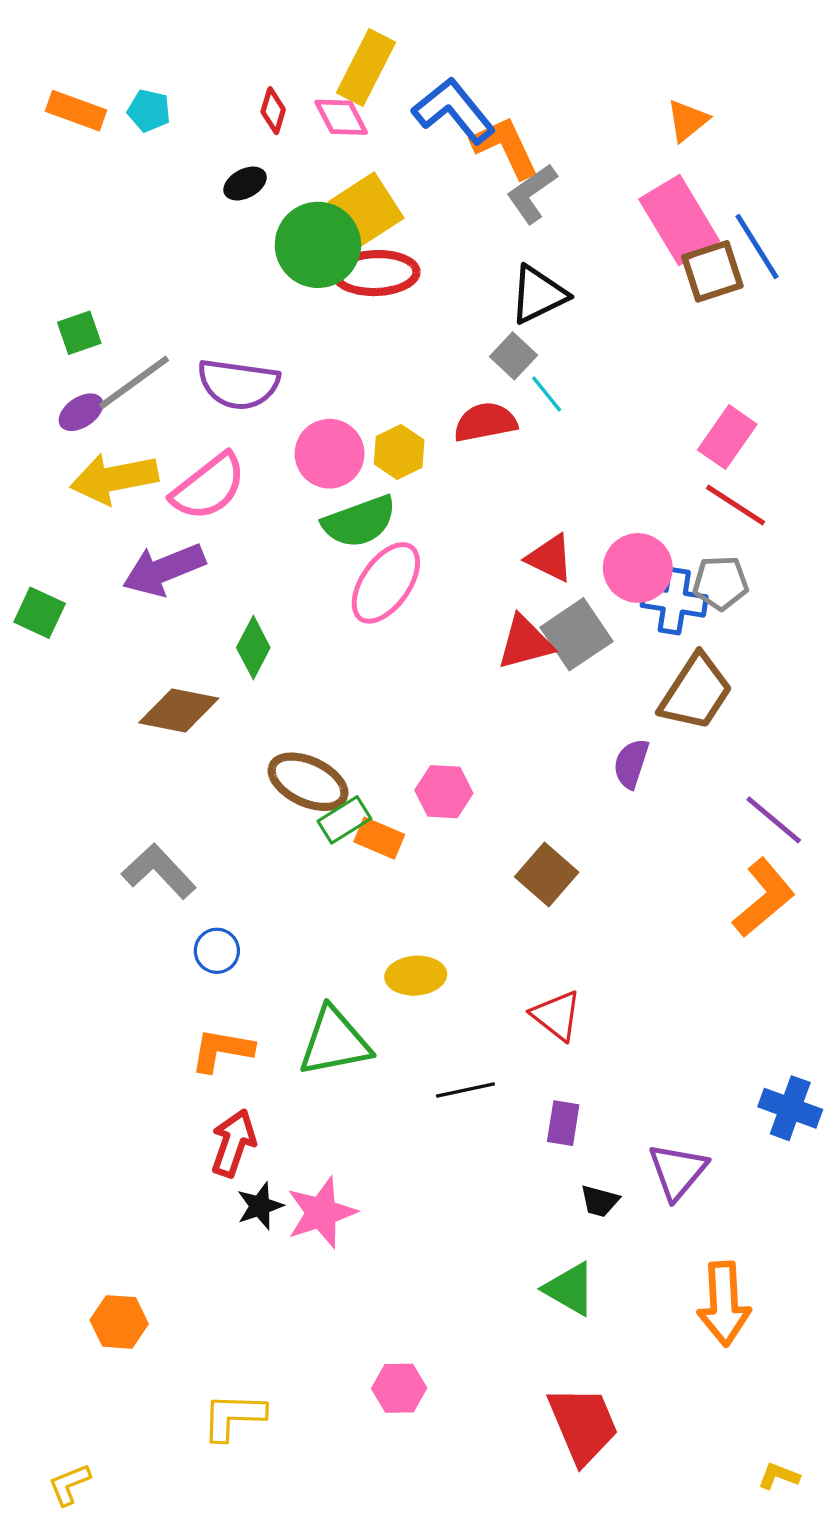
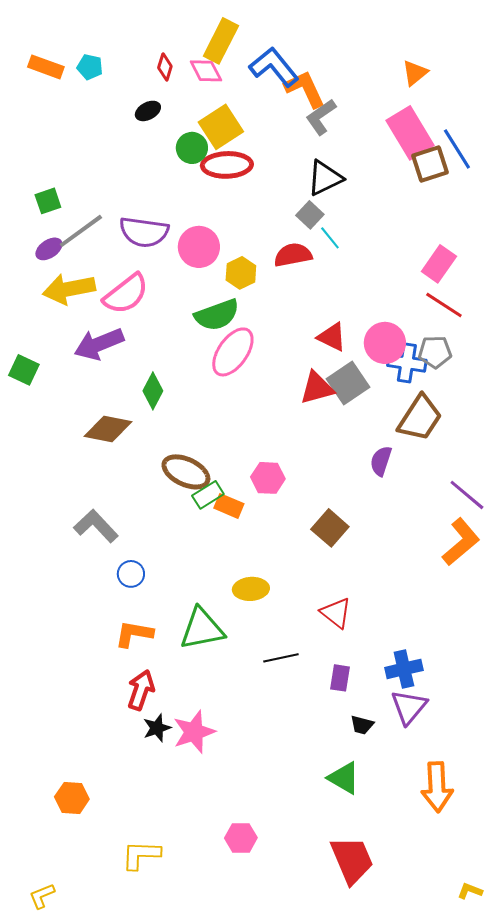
green circle: (318, 245) -> (192, 148), size x0.6
pink circle: (330, 454) -> (199, 247), moved
blue cross: (790, 1108) -> (404, 669), moved, turned -33

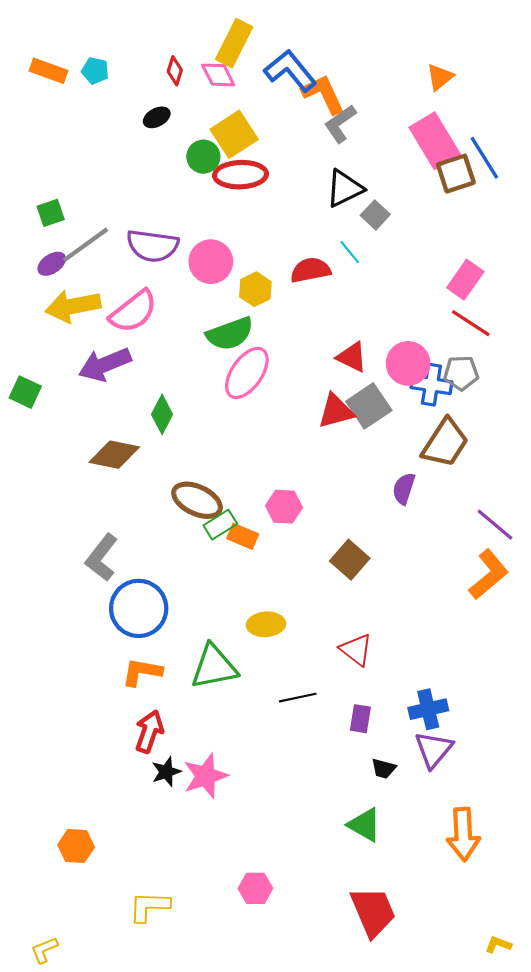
gray square: (310, 215) -> (375, 215), moved
gray L-shape: (96, 526) -> (102, 558), turned -99
blue circle: (131, 574) -> (139, 608), size x2.0

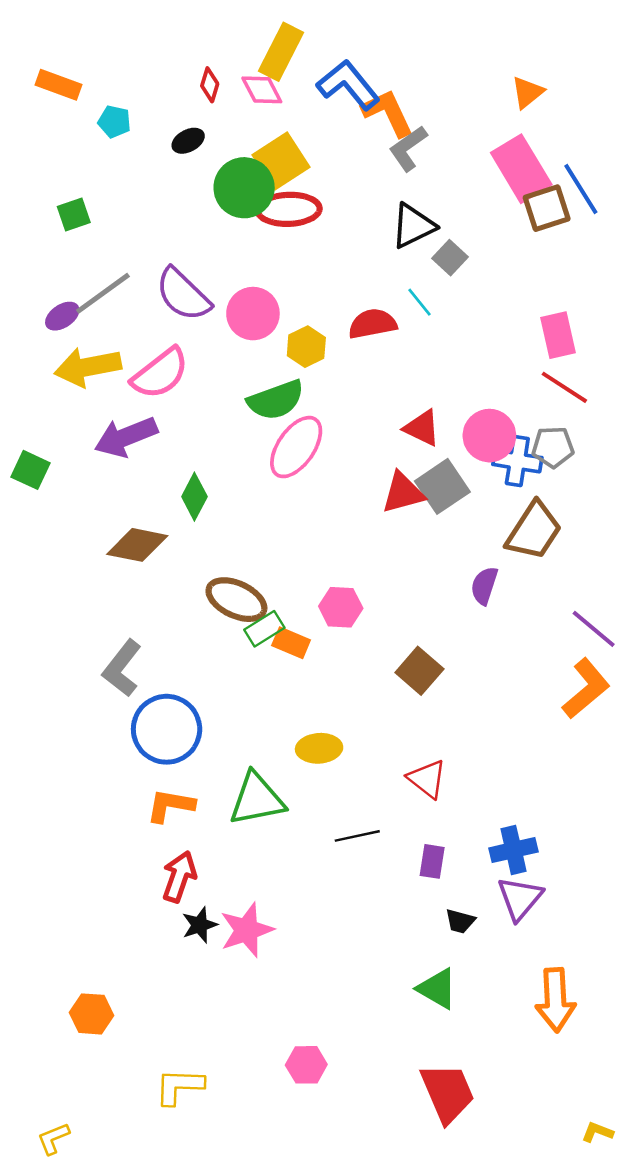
cyan pentagon: (95, 71) -> (114, 122), moved
green circle: (203, 157) -> (244, 188), size x1.5
green square: (51, 213) -> (74, 214), moved
purple semicircle: (152, 246) -> (183, 295), turned 36
pink rectangle: (465, 280) -> (558, 335), turned -48

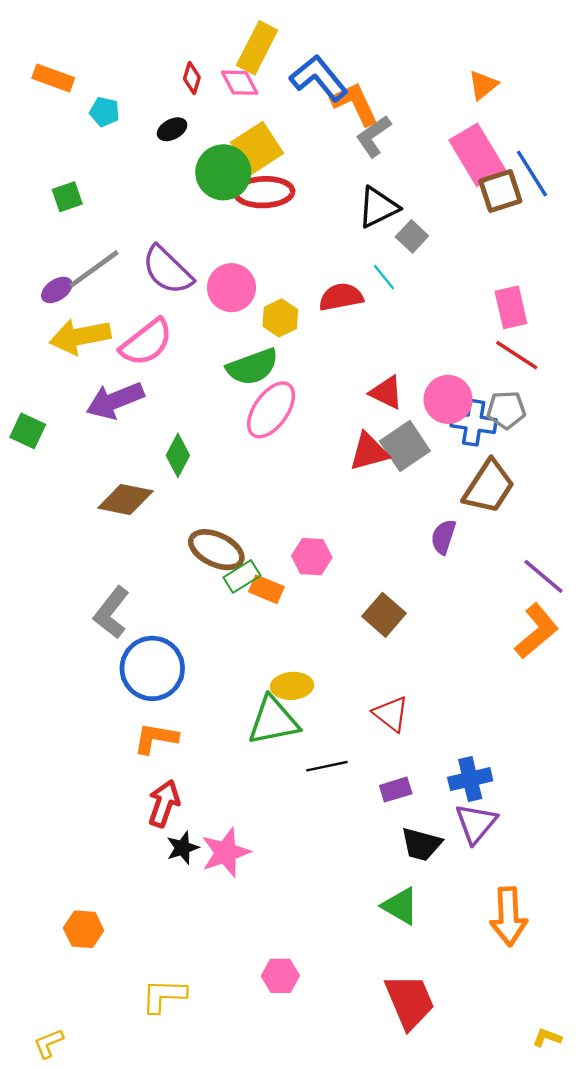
green triangle: (257, 799) -> (273, 721), moved
purple rectangle: (432, 861) -> (396, 790), turned 64
black trapezoid: (460, 921) -> (421, 844), size x1.5

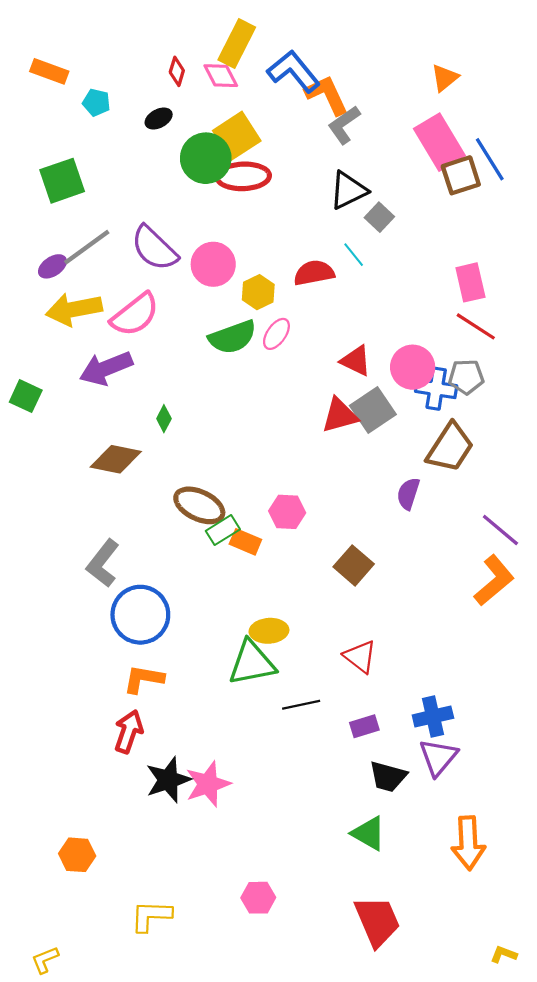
green square: (67, 197) -> (62, 181), size x1.6
pink ellipse: (271, 410) -> (276, 334), moved, size x0.6
green diamond: (178, 455) -> (164, 419), size x0.7
red arrow: (164, 804) -> (129, 732), moved
black star: (183, 848) -> (168, 780), size x1.5

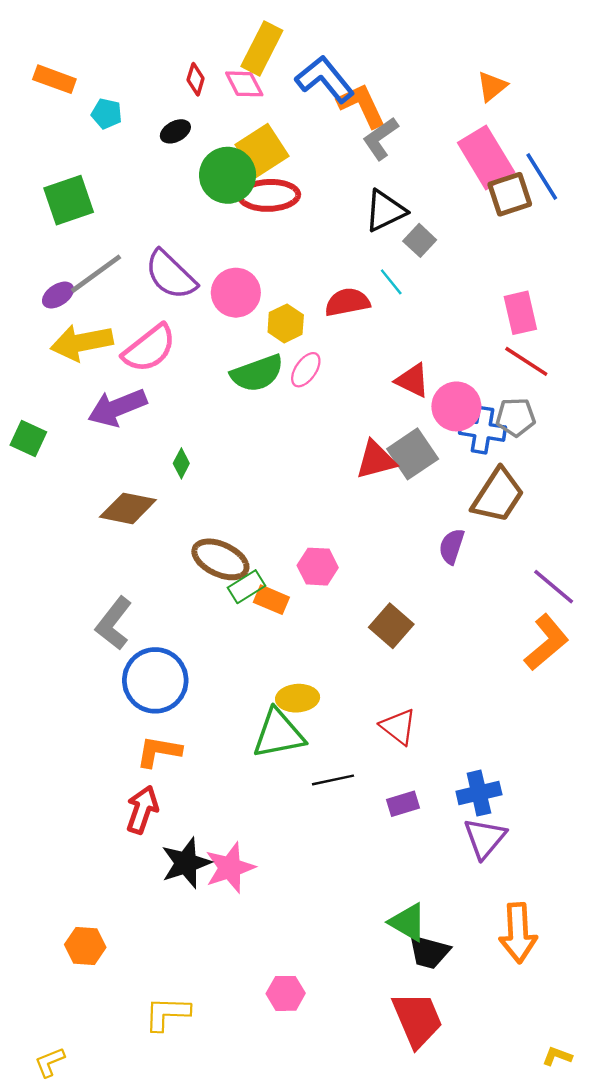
red triangle: (356, 361) -> (413, 380), moved
black trapezoid: (388, 777) -> (429, 952), moved

